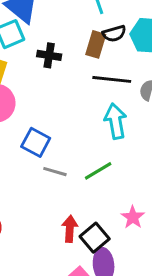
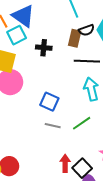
blue square: (36, 142) -> (49, 102), moved

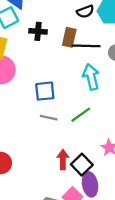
brown rectangle: (75, 38) -> (69, 37), moved
blue square: (49, 102) -> (45, 91), turned -30

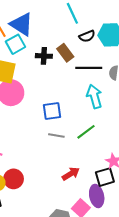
brown rectangle: (69, 37) -> (65, 53), moved, turned -48
red arrow: (63, 159) -> (71, 174), turned 60
black square: (82, 165) -> (105, 177), moved, turned 30

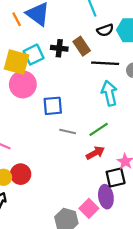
cyan square: (15, 44) -> (34, 55), moved
blue square: (52, 111) -> (53, 106), moved
red arrow: (71, 174) -> (95, 153), moved

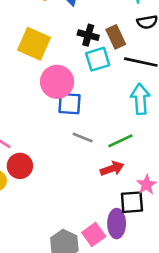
cyan square: (34, 55) -> (98, 59), moved
pink circle: (23, 84) -> (57, 82), moved
red circle: (21, 174) -> (20, 166), moved

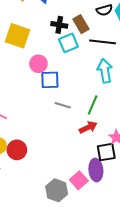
pink circle: (57, 82) -> (38, 64), size x0.7
green line: (120, 141) -> (93, 105), turned -36
red circle: (20, 166) -> (17, 150), moved

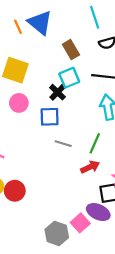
brown rectangle: (81, 24) -> (71, 50), moved
black cross: (59, 25) -> (58, 92), moved, turned 35
pink circle: (38, 64) -> (19, 103), moved
purple ellipse: (96, 170) -> (98, 212), turned -60

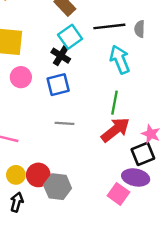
gray line: (63, 144) -> (65, 123), moved
red arrow: (90, 167) -> (115, 130), size x1.4
gray hexagon: (57, 233) -> (58, 187), moved

